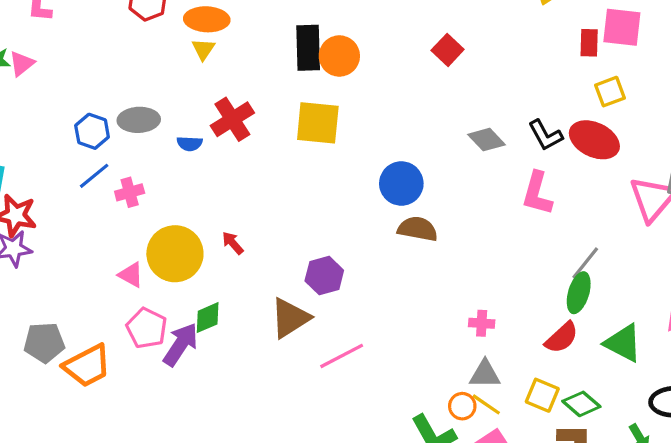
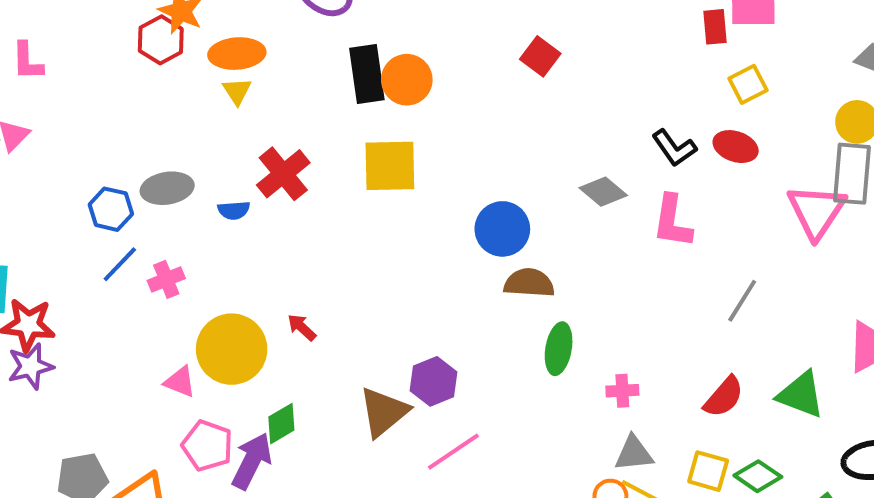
gray diamond: (487, 140) -> (603, 192), moved
red ellipse: (594, 140) -> (736, 147), size x0.7
purple hexagon: (324, 276) -> (434, 381), moved
green ellipse: (579, 293) -> (559, 349), moved

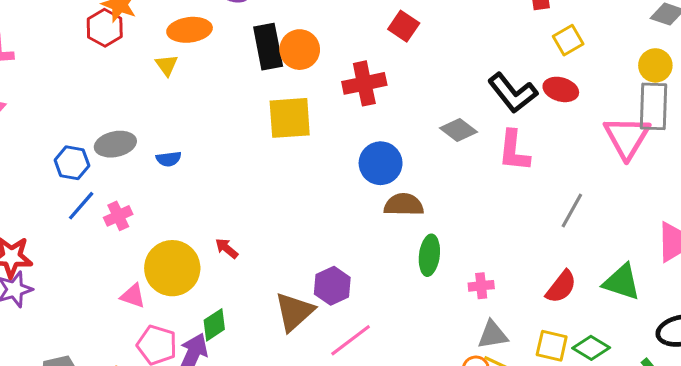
orange ellipse: (237, 54) -> (190, 30), moved
black L-shape: (674, 148) -> (513, 93), size x1.4
red cross: (283, 174) -> (364, 83), moved, turned 30

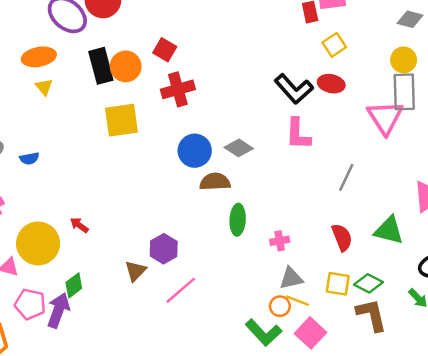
red square: (404, 26) -> (165, 50), moved
yellow triangle: (167, 65) -> (44, 87), moved
gray diamond: (459, 130) -> (239, 148), moved
red semicircle: (561, 287) -> (342, 237), turned -56
brown triangle: (294, 312) -> (135, 271), size x0.7

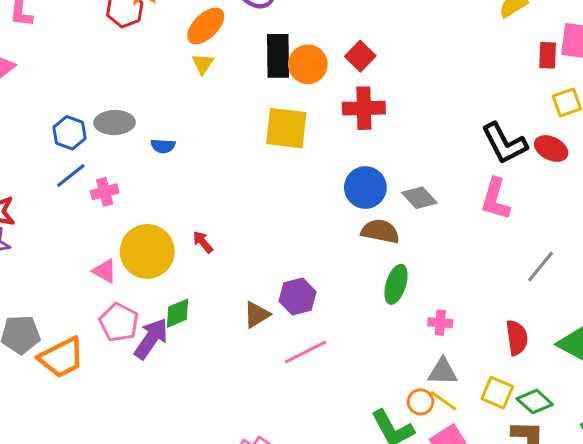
orange ellipse: (39, 57) -> (206, 26), turned -48

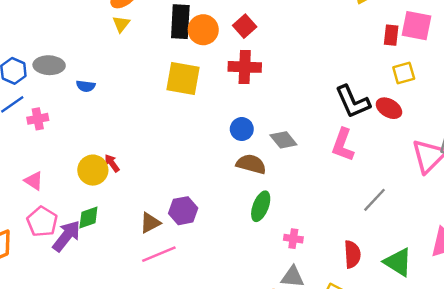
blue circle: (365, 188) -> (242, 129), size x0.7
yellow circle: (147, 251) -> (93, 170), moved, size x0.7
pink line: (306, 352) -> (159, 254), moved

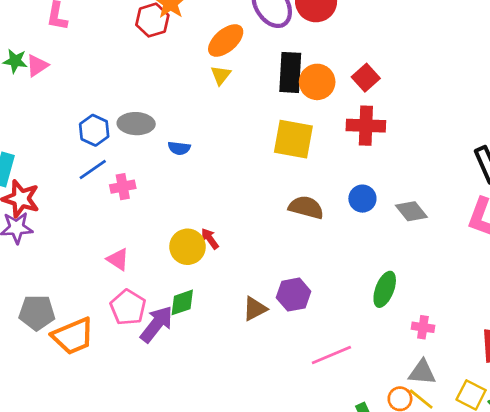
brown semicircle: (251, 164) -> (306, 207), moved
pink line: (159, 254) -> (331, 355), moved

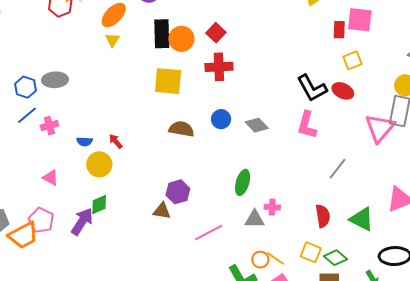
blue semicircle: (179, 148) -> (85, 142), moved
red arrow: (210, 239) -> (116, 141), moved
pink pentagon: (128, 307) -> (41, 220), moved
brown triangle: (255, 309) -> (162, 211), moved, turned 42
gray triangle: (422, 372) -> (255, 219), moved

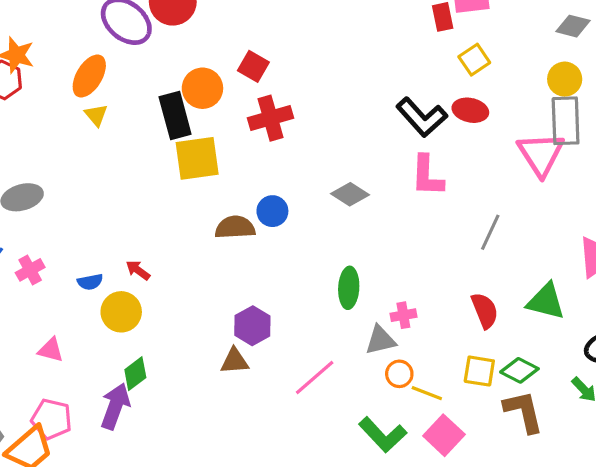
black rectangle: (162, 34) -> (175, 116), moved
blue circle: (221, 119) -> (272, 211), moved
orange circle: (260, 260) -> (399, 374), moved

